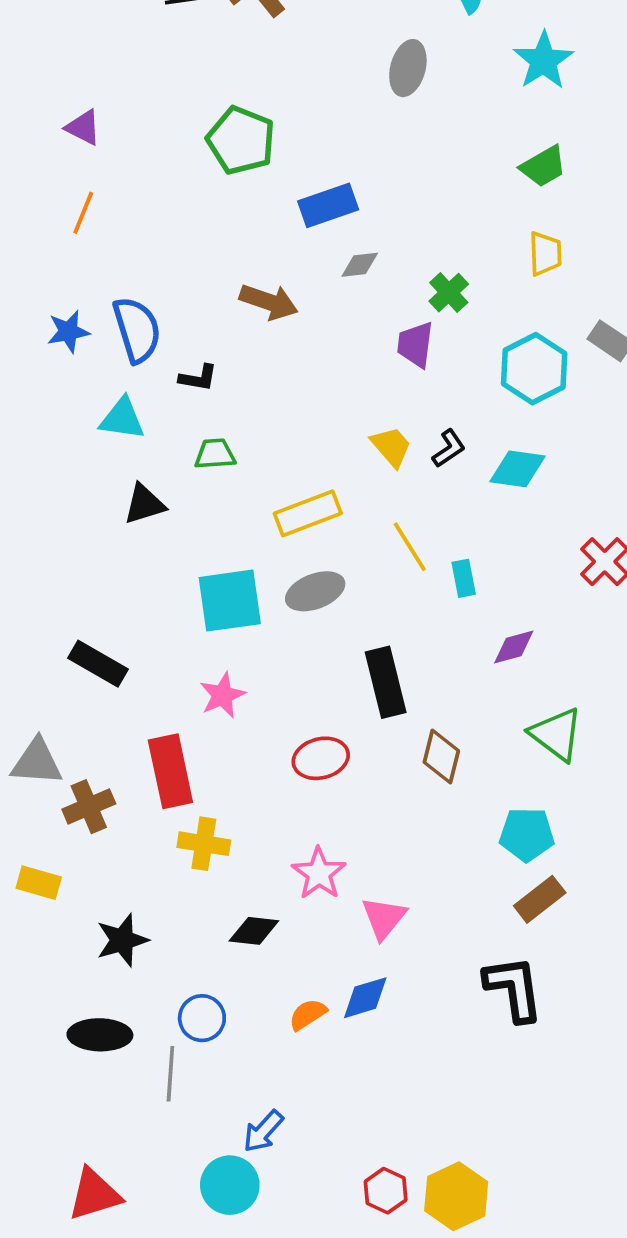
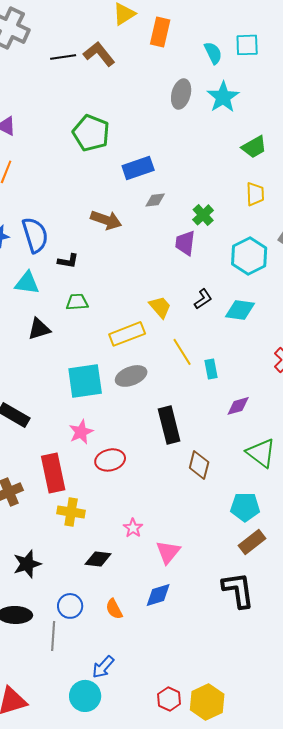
cyan star: (543, 61) -> (223, 97), moved
yellow trapezoid: (391, 447) -> (160, 307), moved
red ellipse: (321, 758) -> (110, 460), moved
pink star: (319, 873) -> (133, 528), size x0.7
orange semicircle: (308, 1014) -> (114, 609), moved, turned -85

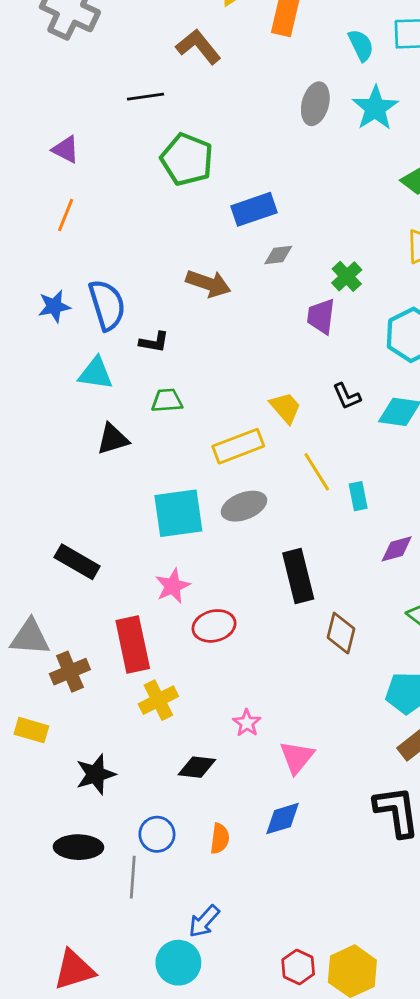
black line: (63, 57) -> (146, 97), moved
black L-shape: (203, 299) -> (347, 396), turned 100
yellow cross: (71, 512) -> (158, 700), turned -36
orange semicircle: (114, 609) -> (220, 839), turned -145

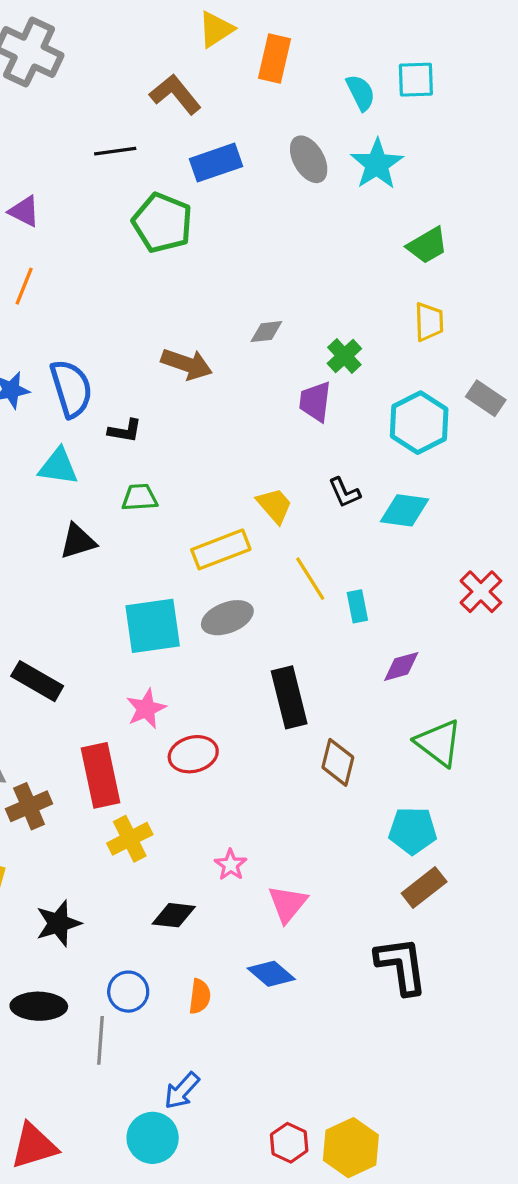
gray ellipse: (315, 104) -> (309, 159), turned -45
blue rectangle: (254, 209) -> (216, 163), moved
blue diamond: (283, 819) -> (271, 974), turned 57

